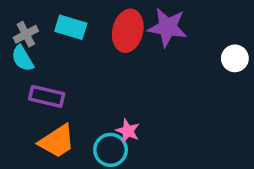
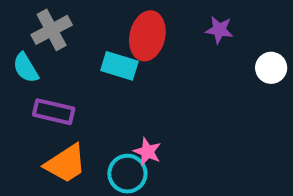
cyan rectangle: (71, 27) -> (119, 66), moved
purple star: (167, 27) -> (219, 30), moved, size x0.6
gray cross: (26, 34) -> (52, 30), moved, size x1.4

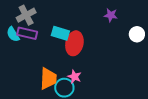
red ellipse: (147, 36) -> (74, 43), moved
purple rectangle: (54, 112) -> (27, 33), moved
orange trapezoid: (66, 164) -> (48, 79), moved, turned -55

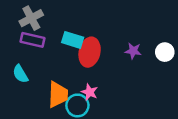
purple star: (111, 15) -> (133, 51), moved
cyan semicircle: (13, 34) -> (20, 74), moved
white circle: (137, 34) -> (165, 52), moved

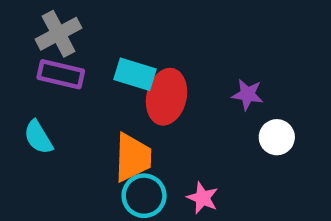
white circle: (165, 52) -> (277, 137), moved
pink star: (90, 92) -> (203, 198), moved
orange trapezoid: (58, 95) -> (133, 157), moved

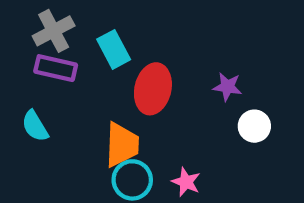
cyan rectangle: (135, 74) -> (114, 49), moved, turned 45

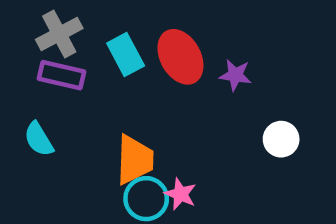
purple star: (227, 87) -> (235, 75), moved
red ellipse: (153, 89) -> (180, 57), moved, turned -42
pink star: (186, 182) -> (180, 194), moved

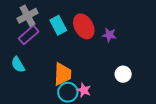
purple rectangle: (62, 75) -> (29, 35), turned -54
white circle: (281, 139) -> (123, 74), moved

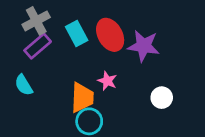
purple star: (109, 35) -> (144, 46), size x1.6
pink star: (84, 90) -> (107, 81), moved

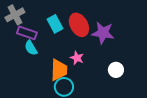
gray cross: (36, 21) -> (15, 15), moved
purple rectangle: (38, 46) -> (27, 33), turned 60
cyan semicircle: (24, 85) -> (31, 48), moved

